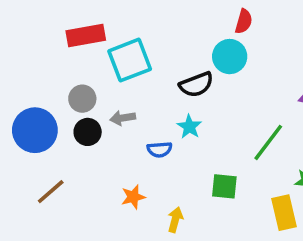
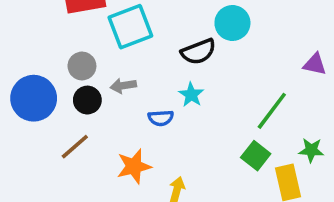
green square: (224, 186) -> (256, 156), moved, turned 32
brown line: (51, 192) -> (75, 147), moved
orange star: (133, 197) -> (134, 166), size x1.4

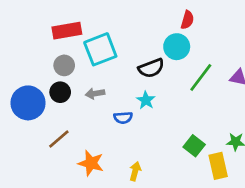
gray circle: (82, 66) -> (64, 65), moved
black circle: (87, 100) -> (60, 92), moved
green line: (272, 111) -> (201, 77), moved
orange star: (134, 166) -> (91, 163), moved, turned 30

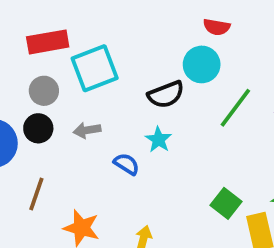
red semicircle: (187, 20) -> (217, 27), turned 84
blue semicircle: (123, 118) -> (127, 164), turned -144
brown line: (59, 139) -> (36, 194), turned -30

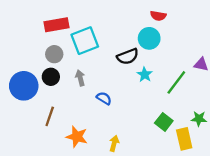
green line: (235, 108) -> (176, 82), moved
gray arrow: (87, 130) -> (80, 78), turned 84
cyan star: (158, 140) -> (145, 75), moved

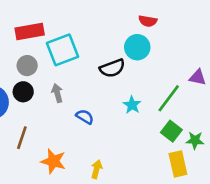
cyan star: (145, 75) -> (132, 105), moved
green square: (164, 122) -> (171, 131), moved

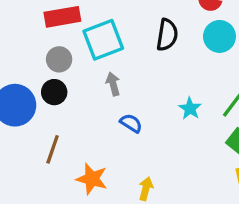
cyan circle: (137, 47) -> (219, 36), moved
black semicircle: (112, 68) -> (167, 35), moved, turned -60
gray arrow: (57, 93) -> (113, 84), moved

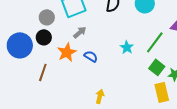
gray arrow: (113, 84) -> (80, 32), turned 64
orange star: (92, 179) -> (67, 52), moved, turned 30

